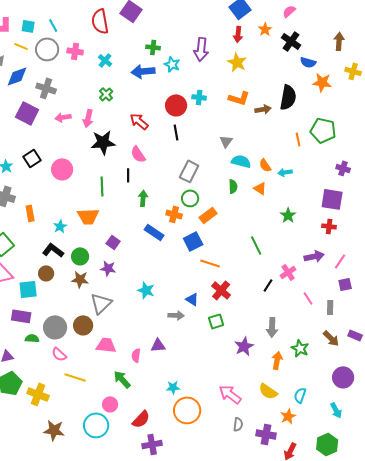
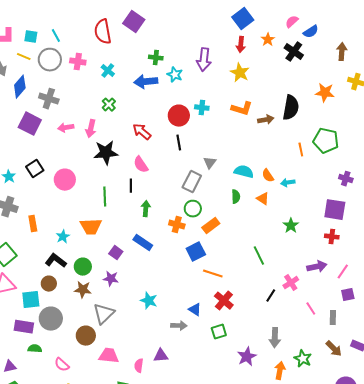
blue semicircle: (308, 62) -> (311, 32), moved, turned -49
blue diamond: (17, 76) -> (20, 87), turned -30
gray triangle: (226, 141) -> (210, 163), moved
blue rectangle: (154, 232) -> (143, 243), moved
gray circle: (55, 327) -> (51, 319), moved

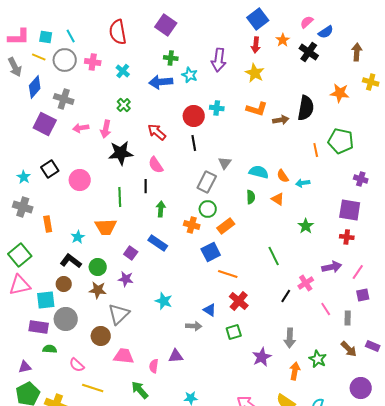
purple square: (134, 22) -> (166, 25), moved

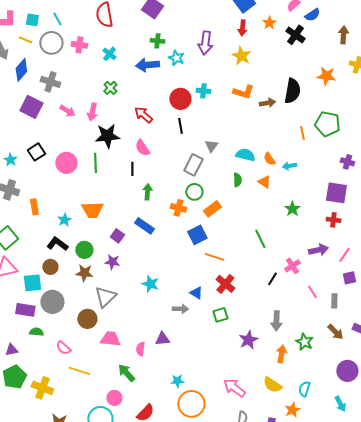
pink arrow: (81, 128) -> (67, 111), turned -140
green line: (120, 197) -> (95, 163), moved

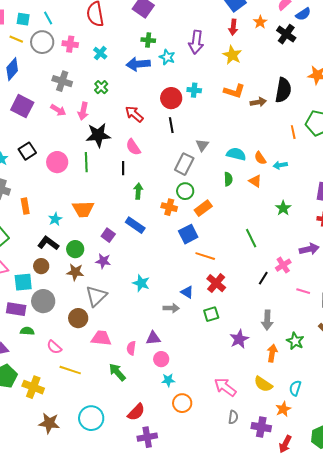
gray cross: (50, 82) -> (62, 81), moved
pink line: (312, 292) -> (303, 291), turned -40
pink circle: (114, 398) -> (161, 359), moved
orange circle: (191, 404) -> (182, 403), size x0.7

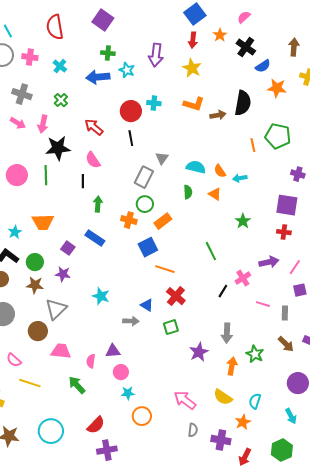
blue semicircle: (303, 14) -> (263, 66), moved

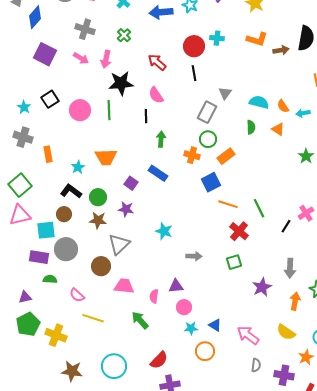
green line: (211, 251) -> (259, 208), moved
blue triangle: (147, 305) -> (215, 325), moved

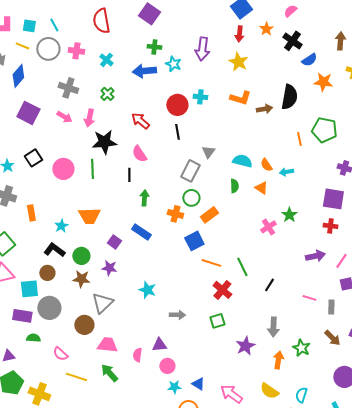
pink cross: (306, 213) -> (268, 227), moved
green arrow: (140, 320) -> (109, 373), moved

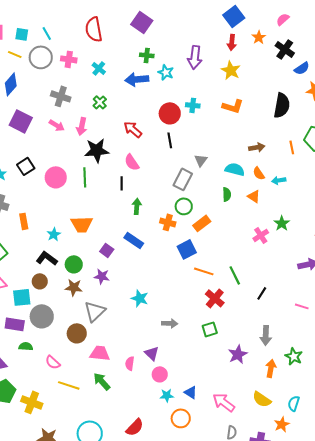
brown arrow: (264, 109) -> (257, 147), moved
purple triangle: (159, 345) -> (152, 353), turned 49

